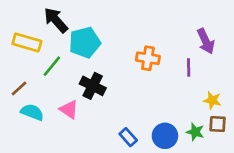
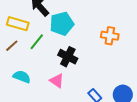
brown line: (19, 88) -> (12, 46), moved
pink triangle: (69, 110) -> (57, 81), moved

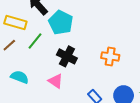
cyan pentagon: (62, 24) -> (61, 22), turned -30
orange cross: (110, 36) -> (110, 56), moved

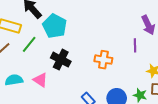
cyan semicircle: (20, 77) -> (14, 80), turned -30
pink triangle: (56, 81) -> (40, 80), moved

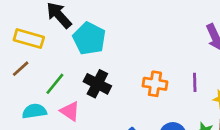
green line: (29, 44) -> (55, 84), moved
purple line: (135, 45) -> (195, 82), moved

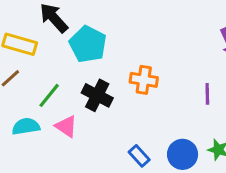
orange cross: (155, 84) -> (144, 80), moved

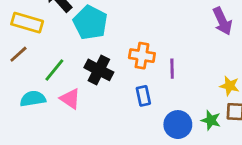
purple line: (207, 94) -> (172, 69), moved
blue rectangle: (139, 156) -> (143, 96), moved, turned 30

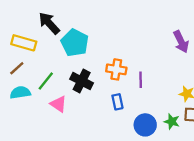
cyan semicircle: (33, 99) -> (20, 93), moved

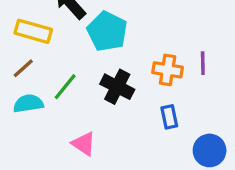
purple line: (141, 80) -> (203, 63), moved
pink triangle: (58, 104) -> (84, 144), moved

